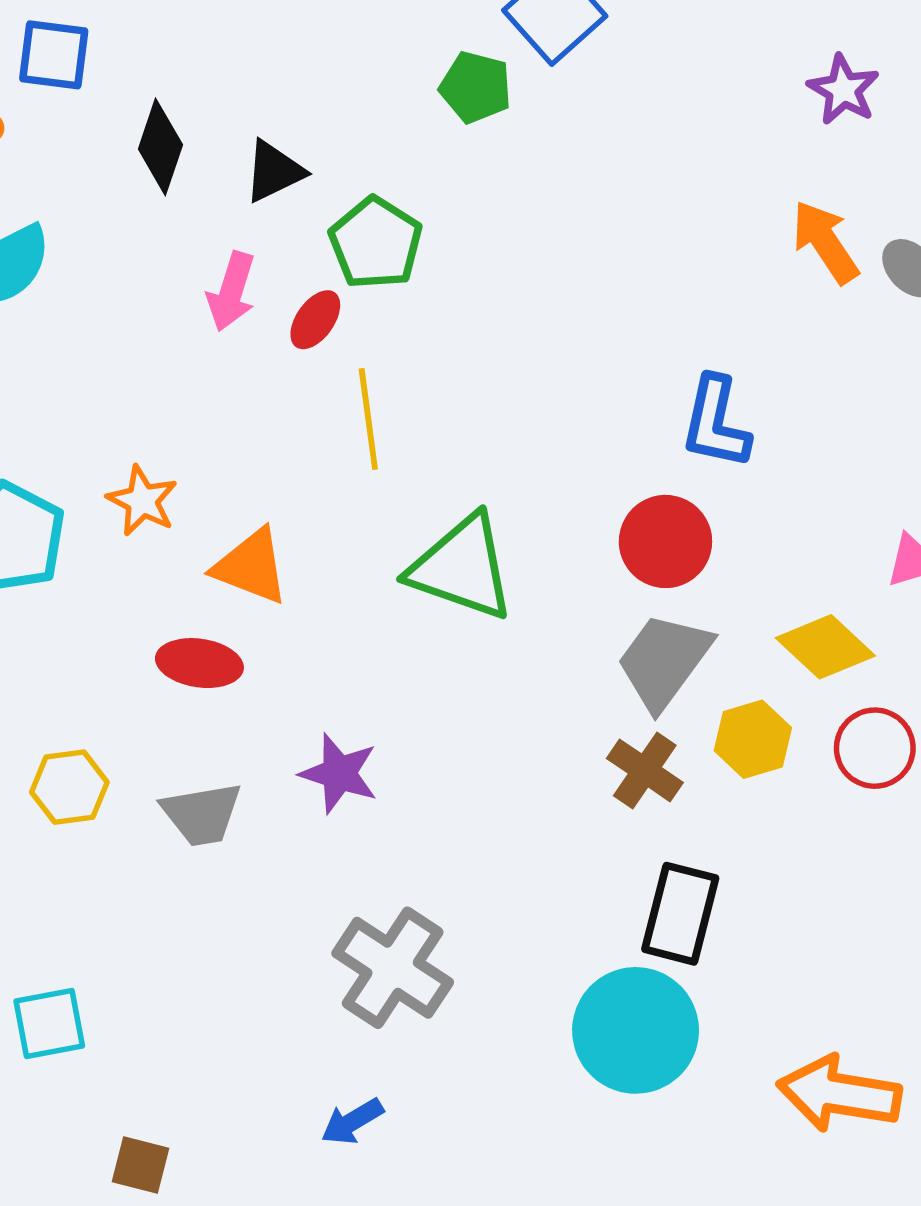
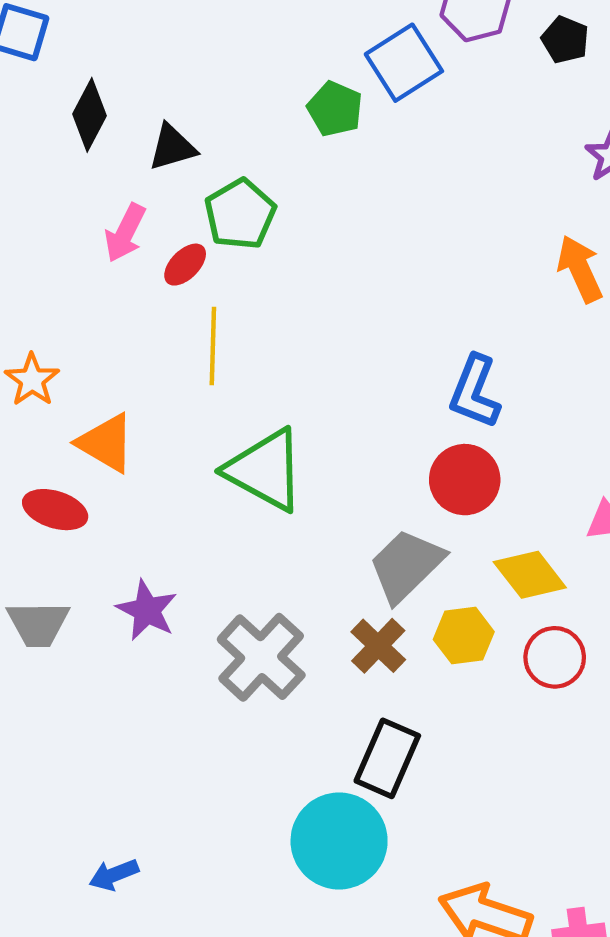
red circle: (665, 541) -> (465, 480), moved
gray cross: (393, 968) -> (261, 657), moved

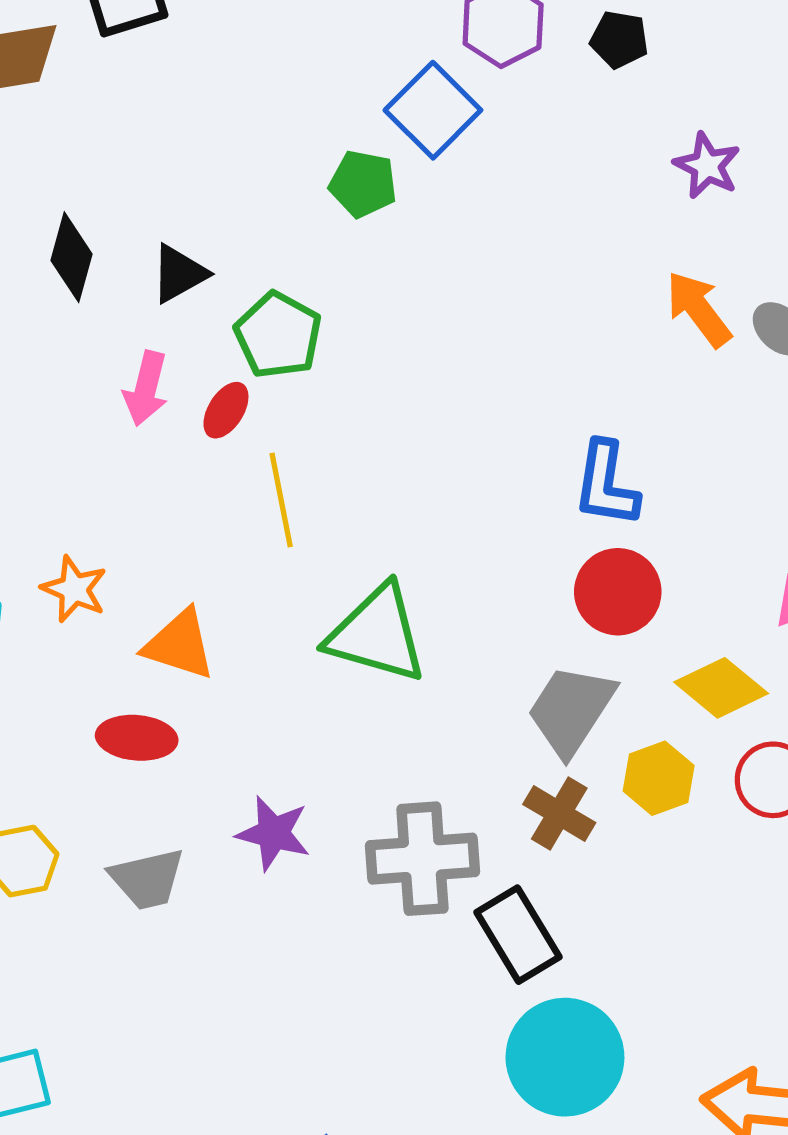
gray cross: (261, 657) -> (422, 859), turned -34
black rectangle: (387, 758) -> (518, 935), moved, turned -42

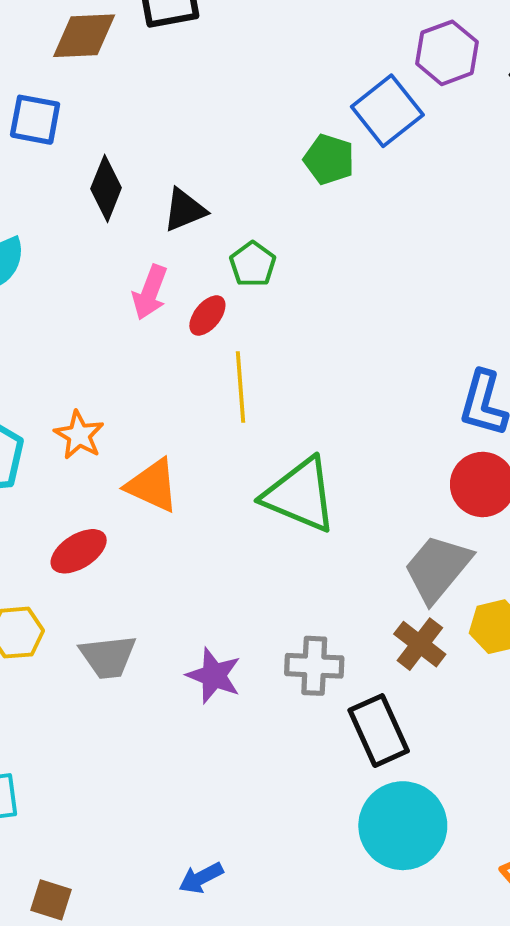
green pentagon: (278, 335) -> (253, 264), size x0.7
red ellipse: (137, 738) -> (79, 551), moved, turned -44
purple star: (273, 833) -> (214, 676), moved
gray cross: (422, 859) -> (314, 666), size x0.7

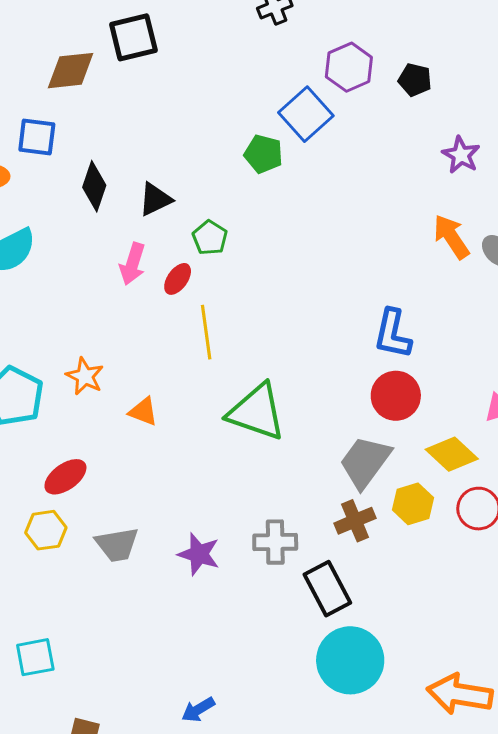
orange triangle: (152, 486) -> (143, 412), size x0.7
red ellipse: (79, 551) -> (65, 477), moved
brown cross: (420, 644) -> (355, 521), turned 33

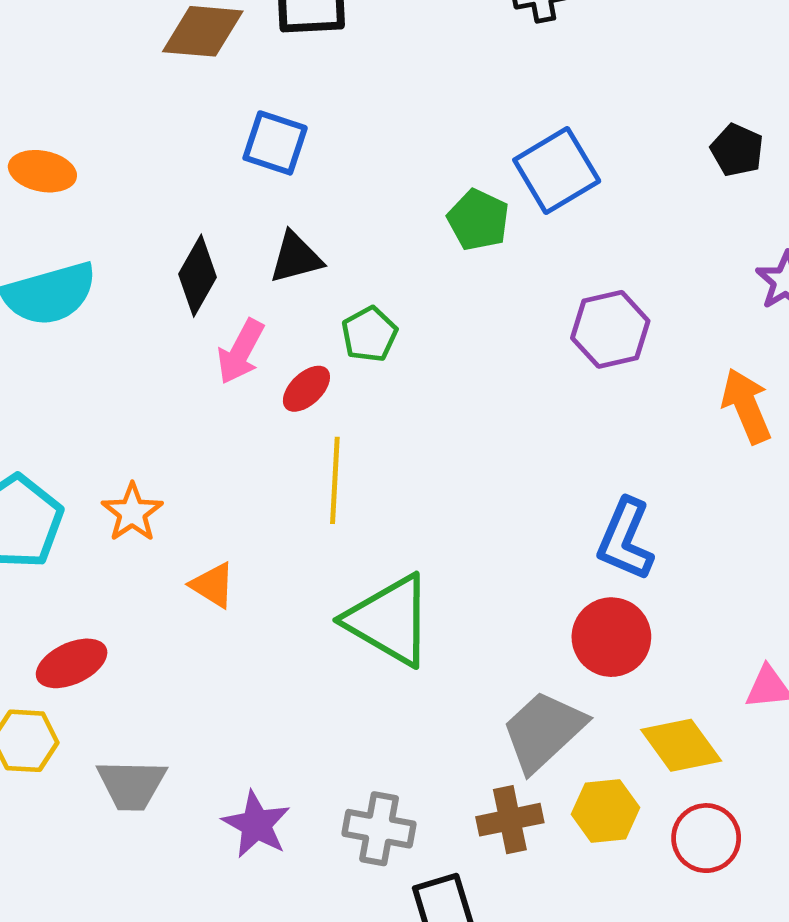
purple hexagon: (349, 67) -> (610, 329), moved
blue square: (37, 137) -> (275, 143), moved
black diamond: (94, 186) -> (197, 276), moved

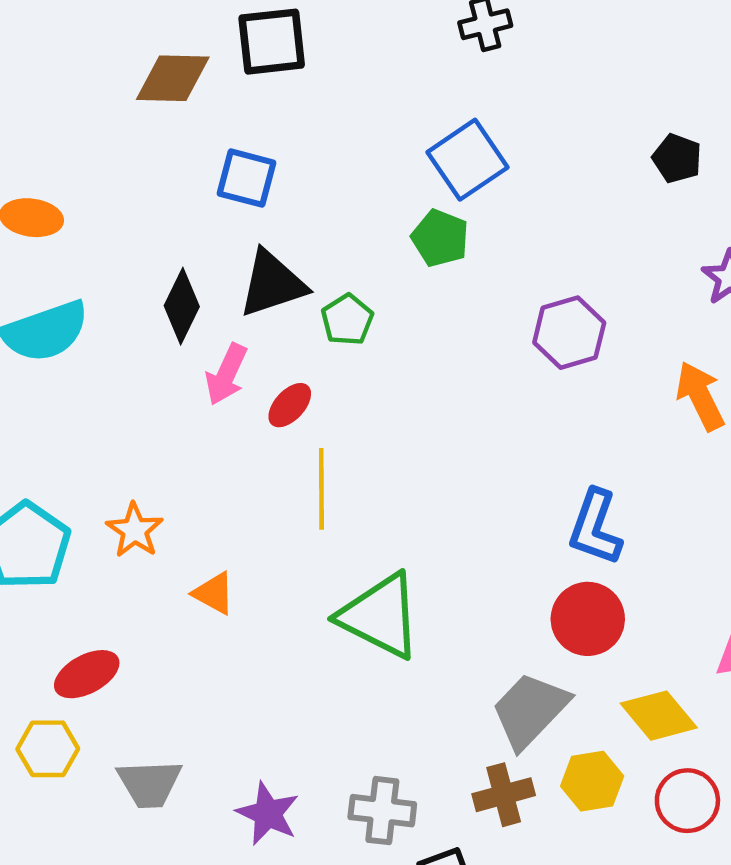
blue square: (557, 170) -> (467, 160), moved
black triangle: (296, 258) -> (272, 284), size x1.4
green pentagon: (369, 334) -> (347, 320), moved

